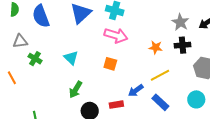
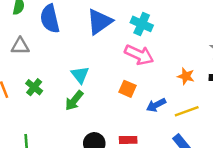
green cross: (35, 59) -> (34, 87), moved
green arrow: (76, 90) -> (74, 101), moved
blue arrow: (136, 91) -> (156, 105), moved

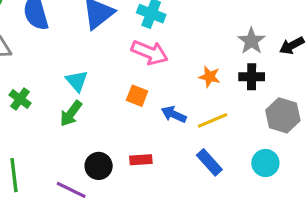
blue arrow: (156, 105) -> (174, 114), turned 54

